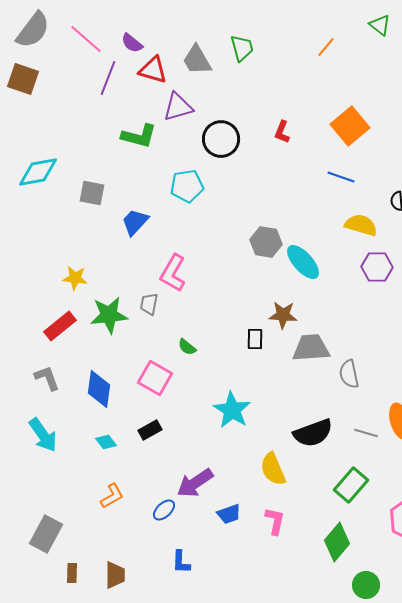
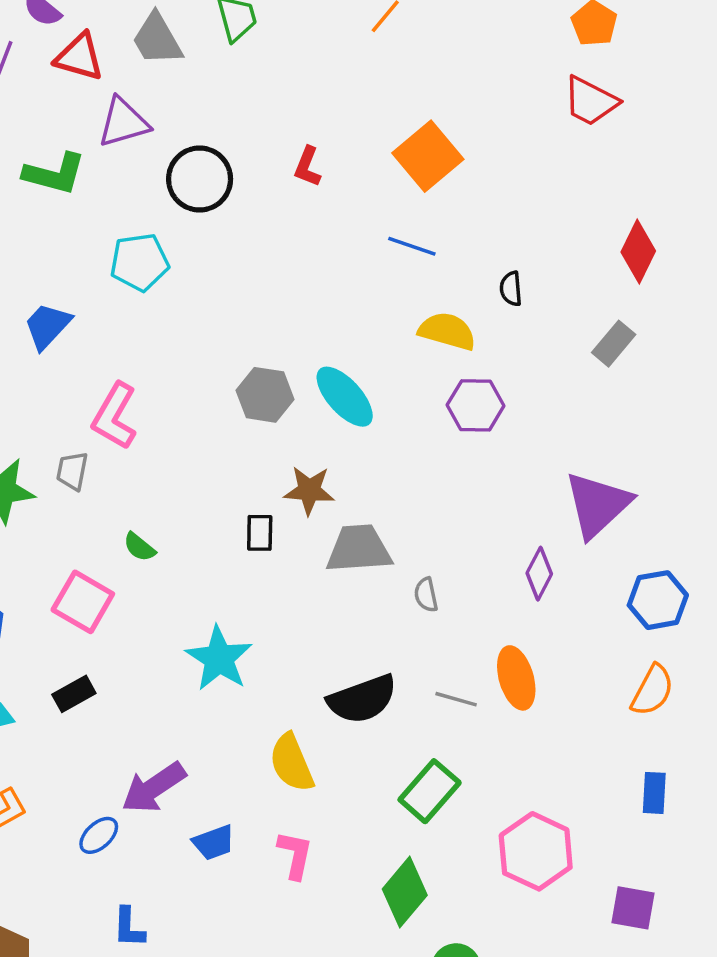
gray hexagon: (266, 242) -> (265, 395), moved
gray semicircle: (349, 374) -> (426, 595), size x0.7

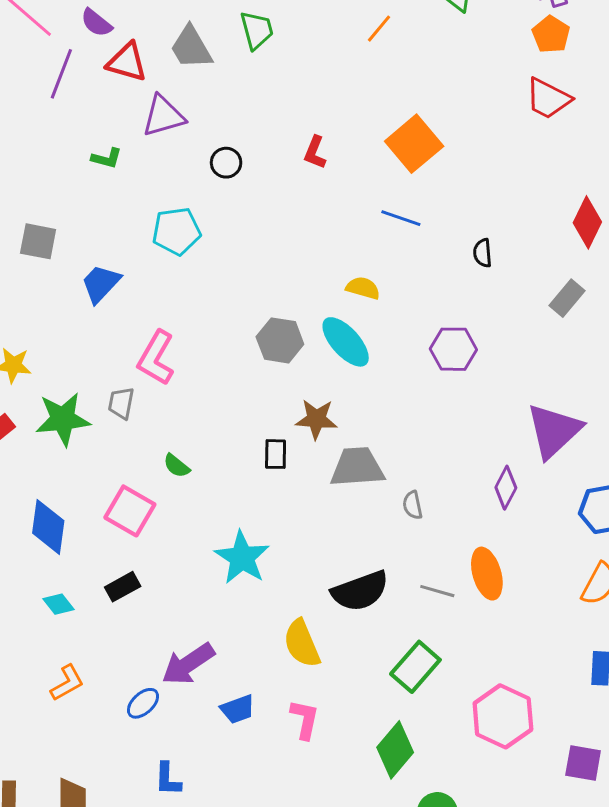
green L-shape: (54, 174) -> (107, 158), size x0.6
black circle: (200, 179) -> (226, 163), size x0.6
yellow semicircle: (447, 331) -> (363, 288), moved, size x0.7

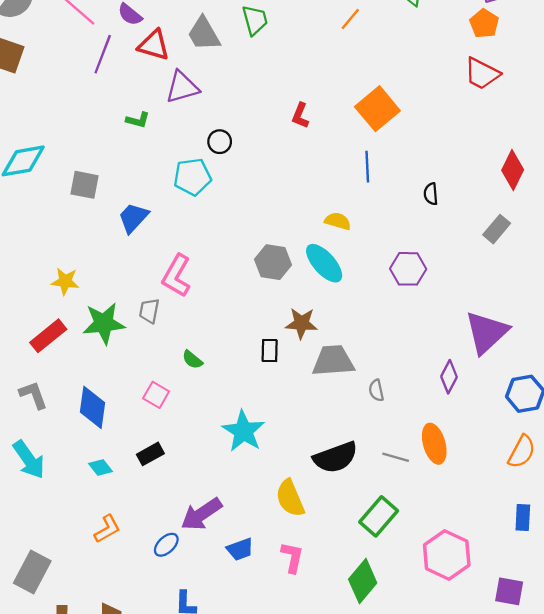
black circle: (226, 163) -> (220, 142), moved
blue line: (401, 218) -> (367, 167), turned 68
pink square: (130, 511) -> (156, 395), size x0.7

